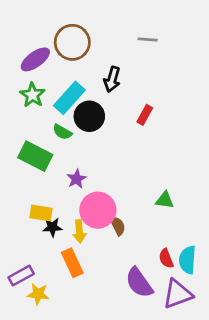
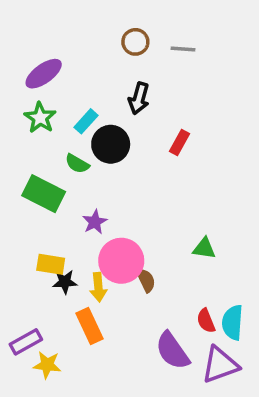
brown circle: (72, 42) -> (135, 42), moved, size x0.6
cyan rectangle: (69, 98) -> (86, 121), size x0.6

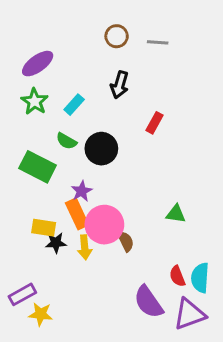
black circle: (111, 144) -> (101, 149), moved
orange rectangle: (89, 326) -> (77, 214), moved

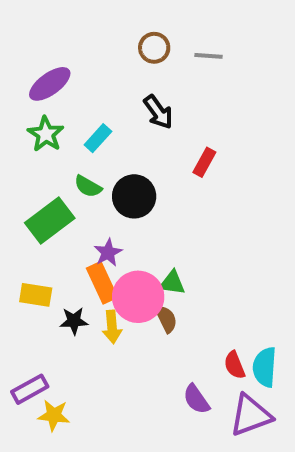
black arrow: (120, 85) -> (158, 112), turned -52
green rectangle: (38, 167) -> (50, 220), turned -64
green triangle: (176, 214) -> (172, 283), moved
yellow rectangle: (44, 228) -> (36, 295), moved
purple semicircle: (148, 302) -> (196, 399), size x0.7

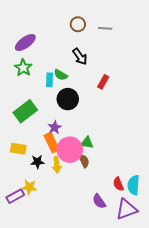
cyan rectangle: (98, 138) -> (50, 80), moved, turned -40
green semicircle: (88, 186) -> (61, 75), moved
yellow star: (54, 415) -> (29, 187), moved

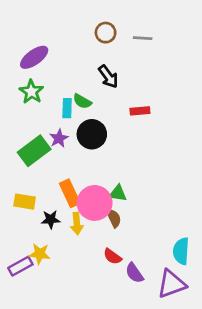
red rectangle: (103, 82) -> (140, 111), turned 56
purple star: (55, 127) -> (59, 138), moved
red semicircle: (118, 184) -> (112, 257), moved, turned -32

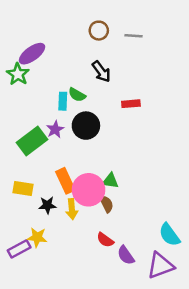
green star: (31, 92) -> (18, 74), moved
cyan semicircle: (181, 251) -> (169, 235), turned -40

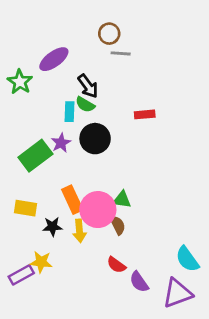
gray line: (133, 36) -> (121, 53), moved
purple ellipse: (32, 54) -> (54, 59), moved
black arrow: (101, 72) -> (88, 86), moved

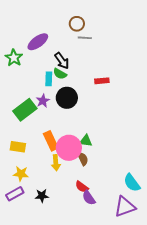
black star: (52, 227) -> (42, 196), moved
yellow star: (41, 262) -> (21, 174), moved
purple semicircle: (139, 282) -> (89, 198), moved

